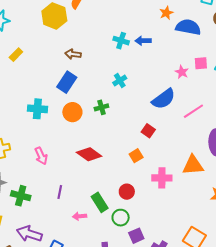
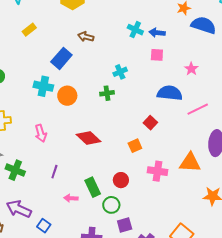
pink square: (201, 63) -> (157, 55), moved
cyan cross: (120, 81) -> (120, 72), moved
blue rectangle: (67, 82) -> (61, 58), moved
blue semicircle: (164, 99) -> (170, 93), turned -145
orange circle: (72, 112) -> (67, 96), moved

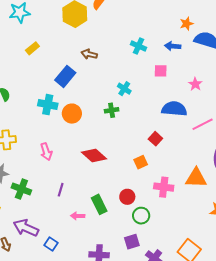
blue arrow: (157, 33) -> (173, 46), moved
cyan cross: (120, 72) -> (124, 89), turned -32
green circle: (111, 205) -> (141, 216), moved

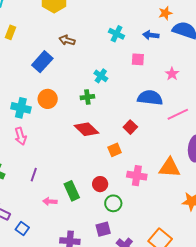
yellow rectangle: (32, 48) -> (10, 32), turned -32
cyan cross: (48, 105) -> (21, 108), moved
red diamond: (94, 155) -> (86, 129), moved

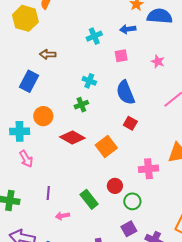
cyan cross: (117, 34) -> (94, 36), turned -35
blue semicircle: (150, 98) -> (125, 93), moved, turned -105
red diamond: (86, 129) -> (72, 138), moved
orange square: (115, 150) -> (106, 147), moved, size x1.5
pink arrow: (50, 201) -> (62, 216), moved

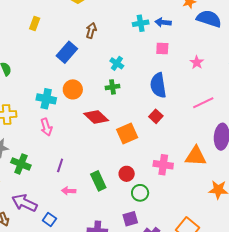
blue arrow: (128, 29) -> (163, 22), moved
brown arrow: (48, 54) -> (91, 30), turned 91
cyan cross: (89, 81) -> (117, 63), moved

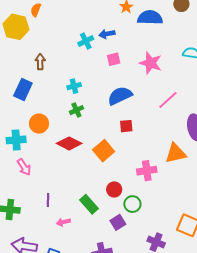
pink star: (197, 62) -> (151, 63), size x1.6
cyan cross: (117, 63) -> (74, 86), turned -32
blue semicircle: (158, 85) -> (120, 96), turned 90
red square: (156, 116) -> (126, 126), turned -32
purple square: (130, 219) -> (118, 222), moved

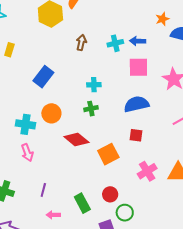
pink square: (114, 59) -> (138, 67), size x1.5
brown arrow: (40, 62) -> (81, 43), moved
pink cross: (147, 171) -> (147, 171), moved, turned -36

